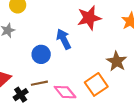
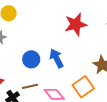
blue arrow: (64, 39) -> (57, 58), moved

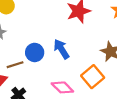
brown line: (30, 86) -> (15, 65), moved

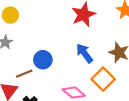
blue arrow: (61, 49) -> (85, 53), moved

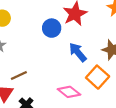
blue circle: (43, 60) -> (52, 28), moved

